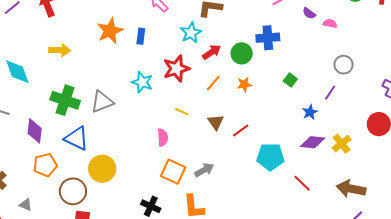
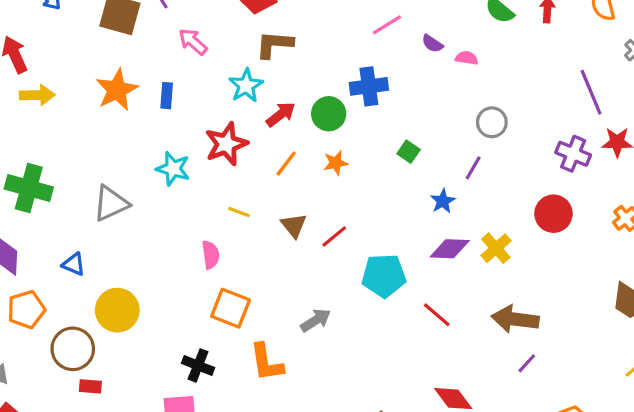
yellow arrow: (60, 50) -> (37, 95), moved
green cross: (65, 100) -> (29, 188), moved
blue triangle: (77, 138) -> (74, 264), size x0.6
gray arrow: (204, 170) -> (316, 320), moved

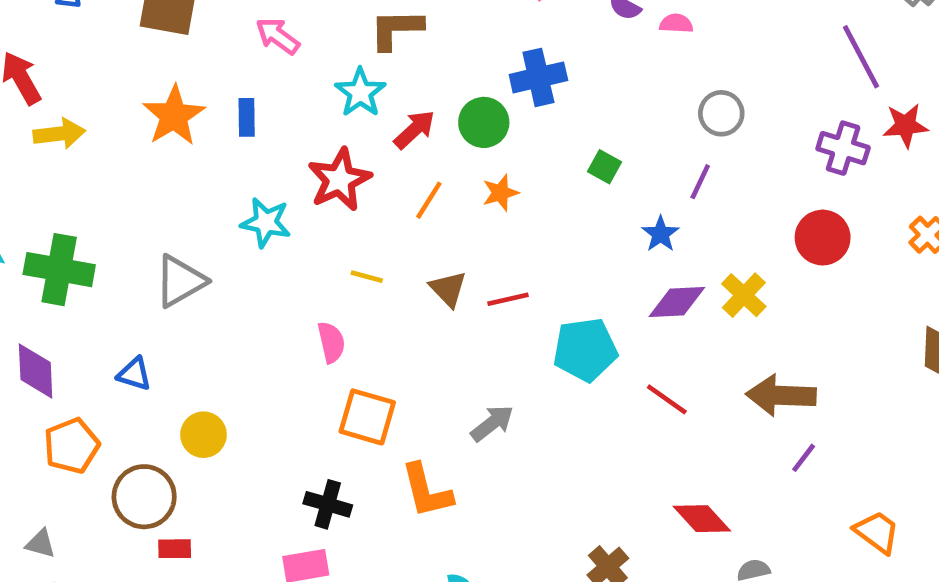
red line: (334, 236) -> (508, 299), turned 32
yellow circle: (117, 310) -> (204, 435), size x0.7

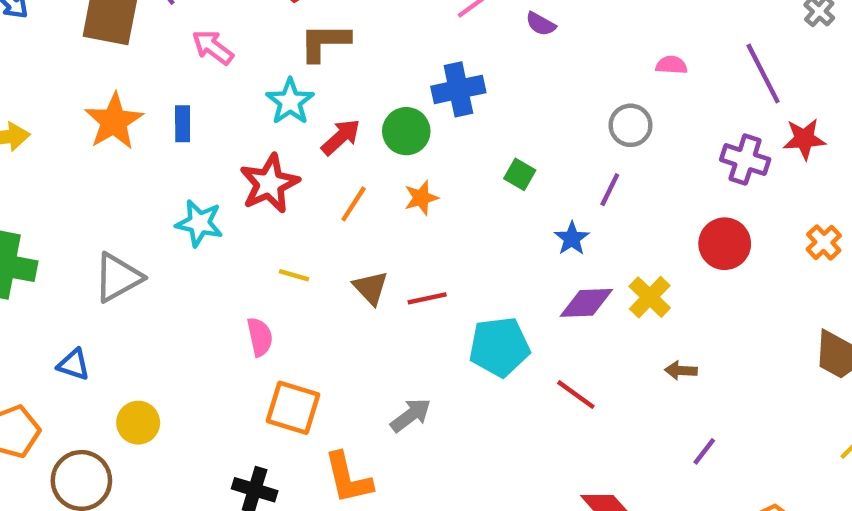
pink semicircle: (676, 23) -> (672, 65), moved
brown arrow: (781, 395) -> (681, 370), moved, size x0.5

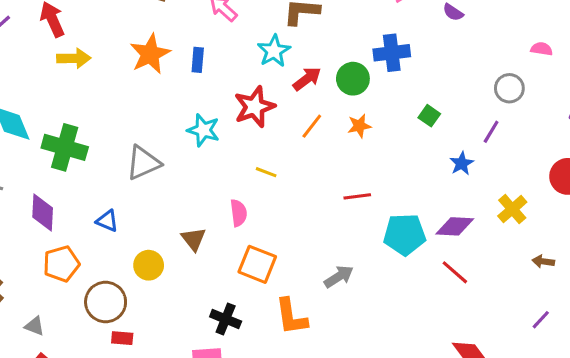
brown triangle: (371, 288) -> (194, 239), moved
purple diamond: (586, 303) -> (455, 226), moved
brown arrow: (681, 370) -> (543, 261), moved

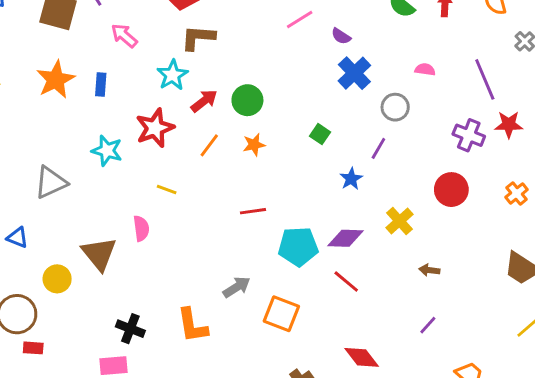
blue cross: (392, 53) -> (354, 73), moved, turned -36
brown triangle: (194, 239) -> (99, 254), size x1.5
orange square: (257, 264) -> (281, 314), moved

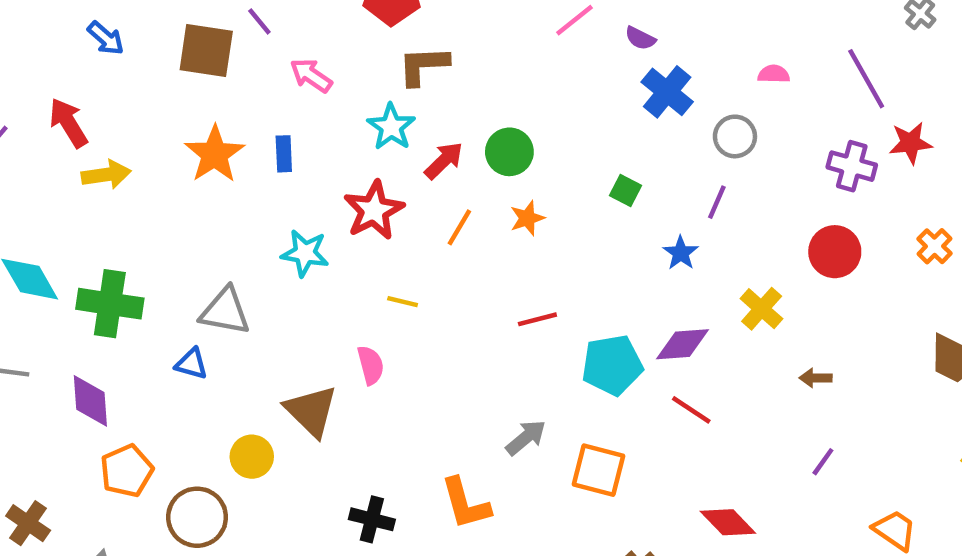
gray triangle: (51, 182) -> (225, 311), turned 42
blue triangle: (17, 238) -> (192, 364), moved

